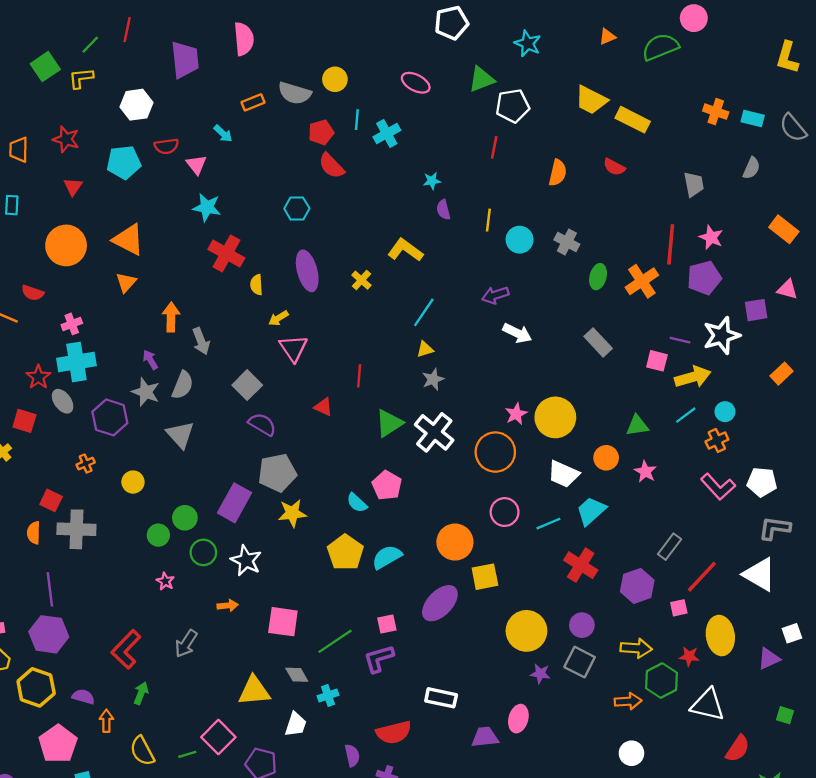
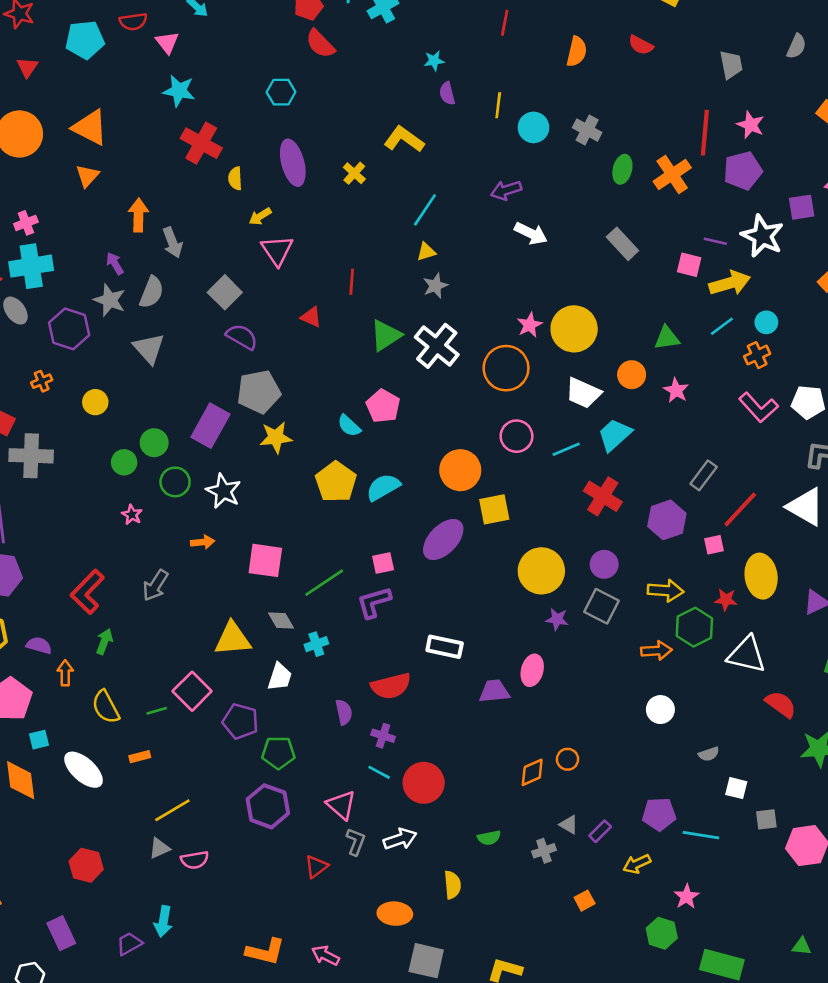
white star: (722, 335) -> (762, 236), turned -30
red semicircle: (738, 749) -> (781, 704), turned -88

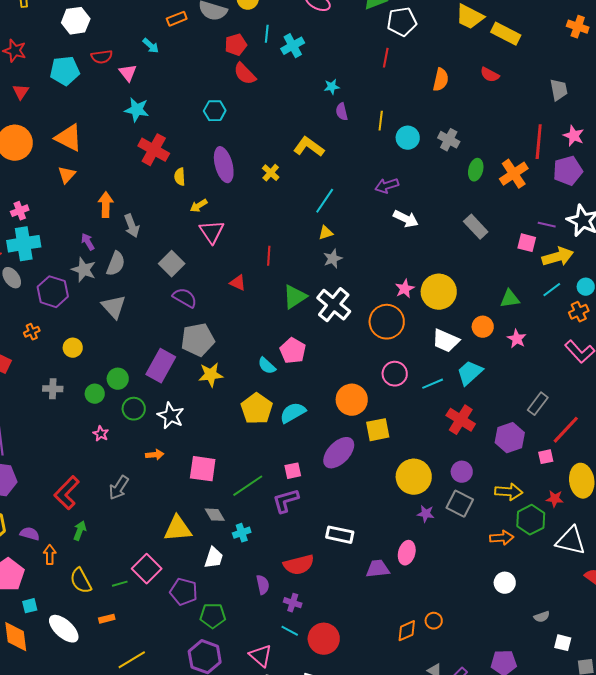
gray cross: (31, 456) -> (53, 389), moved, size x0.6

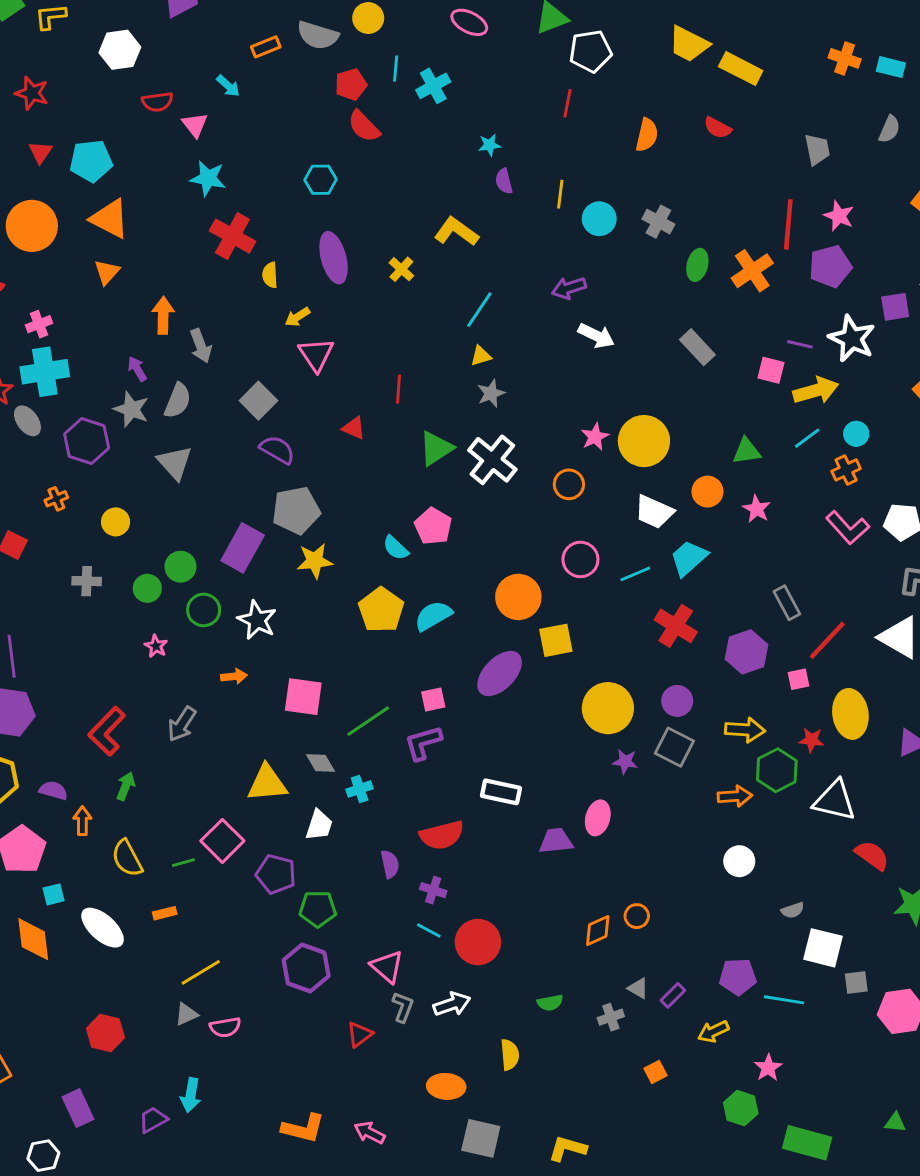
cyan pentagon: (65, 71) -> (91, 161), moved
orange circle: (387, 322) -> (569, 484), size x0.6
gray rectangle: (538, 404) -> (787, 603), turned -65
white square: (563, 643) -> (823, 948), size x1.6

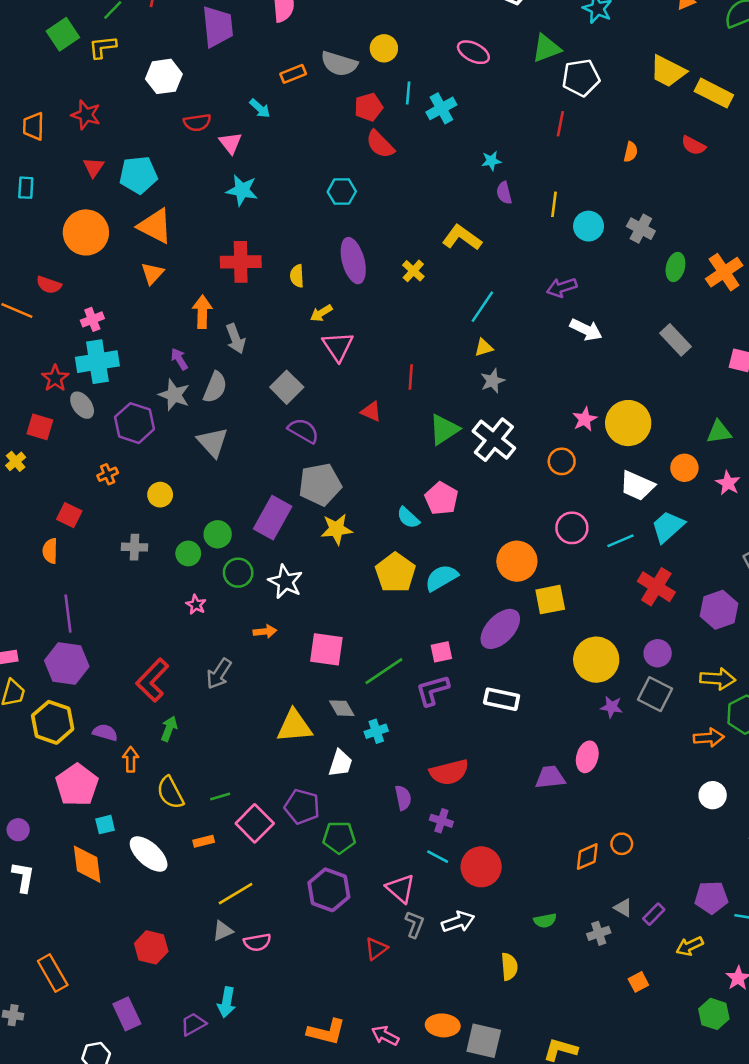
orange semicircle: (647, 135) -> (631, 152), size x0.7
red cross: (232, 236) -> (241, 262), moved, turned -30
white rectangle: (501, 792) -> (502, 699), moved
pink square: (222, 841) -> (255, 823), moved
orange ellipse: (446, 1086) -> (443, 1025), moved

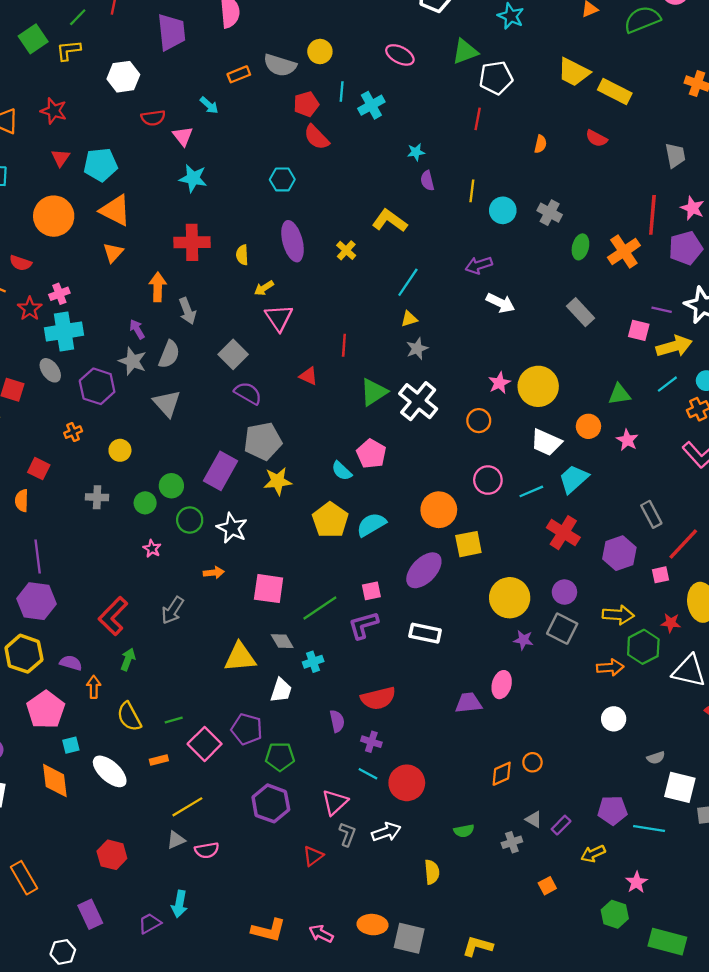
red star: (55, 378) -> (30, 309), moved
pink triangle: (401, 889) -> (335, 802), turned 36

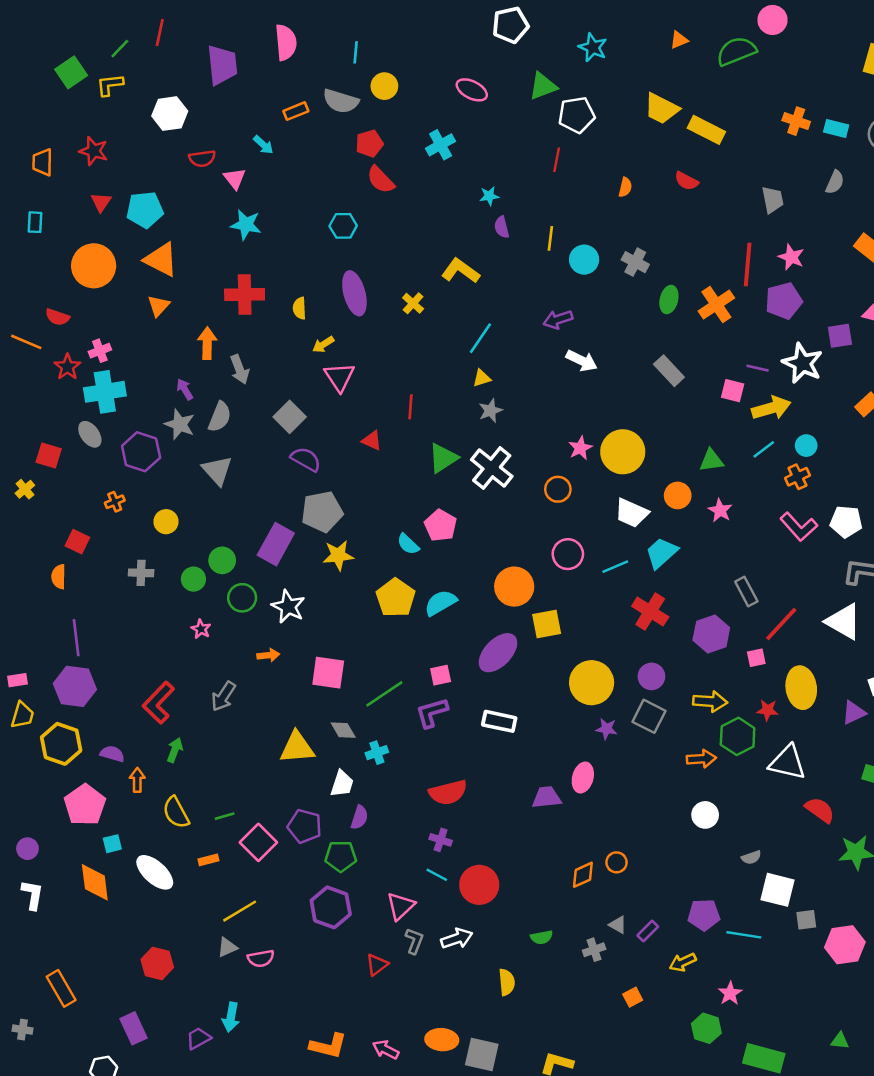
cyan line: (342, 92) -> (356, 52), moved
purple semicircle: (337, 721) -> (359, 817), moved, turned 30

